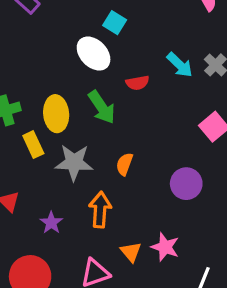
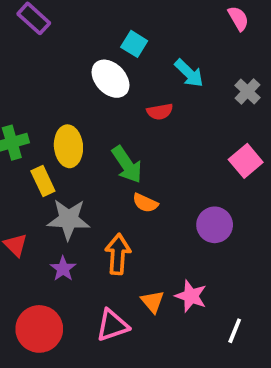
cyan arrow: (180, 65) -> (189, 73), moved
green arrow: (102, 107) -> (127, 165), moved
gray star: (74, 162) -> (68, 219), moved
orange semicircle: (124, 164) -> (145, 203), turned -85

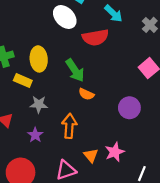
red semicircle: (160, 112) -> (95, 37), size x1.6
yellow rectangle: (43, 181) -> (23, 81), turned -42
gray star: (68, 219) -> (39, 104), size x0.7
pink star: (191, 296) -> (115, 152), turned 30

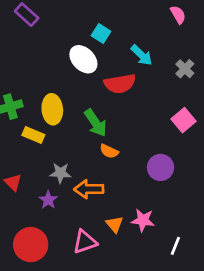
gray star: (39, 104) -> (60, 173), moved
orange arrow: (69, 126) -> (89, 189), turned -95
pink star: (115, 152) -> (143, 220), turned 30

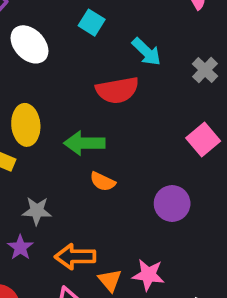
white ellipse: (83, 59) -> (29, 44), moved
green arrow: (96, 123) -> (84, 143), turned 124
orange arrow: (89, 189) -> (75, 257), moved

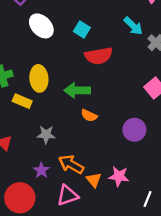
cyan square: (92, 23) -> (82, 30), moved
cyan arrow: (146, 52) -> (133, 26), moved
purple star: (20, 247) -> (41, 170), moved
orange arrow: (75, 257) -> (71, 164), turned 30

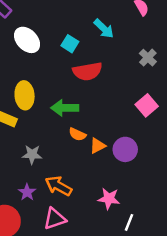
cyan arrow: (133, 26) -> (104, 29), moved
orange triangle: (94, 180) -> (98, 146), moved, turned 42
white line: (147, 199) -> (129, 222), moved

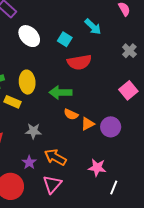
pink triangle: (55, 219) -> (52, 184), turned -30

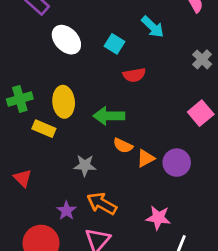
red semicircle: (79, 62) -> (134, 75), size x0.7
gray star: (33, 131) -> (85, 165), moved

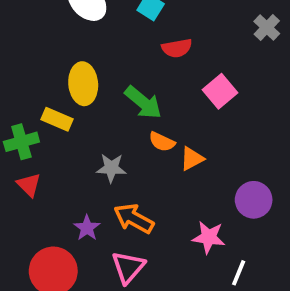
green cross: (20, 99) -> (21, 142), moved
pink square: (201, 113) -> (220, 91), moved
green arrow: (109, 116) -> (143, 102), turned -140
purple circle: (177, 163) -> (254, 200), moved

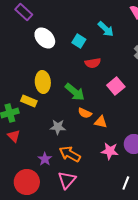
orange triangle: (192, 159) -> (101, 122), turned 40
pink star: (209, 237) -> (110, 151), moved

